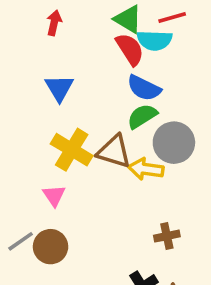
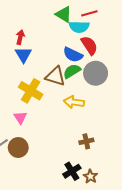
red arrow: (54, 23) -> (20, 37), moved
red semicircle: (130, 49) -> (89, 45), moved
gray circle: (174, 143) -> (96, 73), moved
brown triangle: (114, 151) -> (55, 76), moved

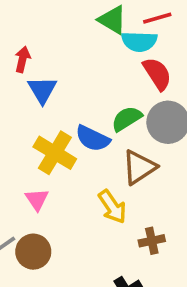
red arrow: (20, 37) -> (22, 59), moved
blue semicircle: (73, 55) -> (93, 138), moved
brown triangle: (55, 76) -> (139, 167), moved, turned -50
yellow arrow: (74, 102) -> (112, 207), moved, turned -132

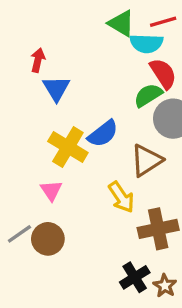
green semicircle: (127, 119) -> (148, 95), moved
blue semicircle: (93, 138) -> (103, 134), turned -64
brown cross: (152, 241) -> (158, 229), size x1.6

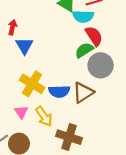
blue semicircle: (103, 134) -> (59, 91), moved, turned 36
yellow arrow: (121, 197) -> (44, 116), moved
brown cross: (158, 229) -> (69, 137), moved, turned 30

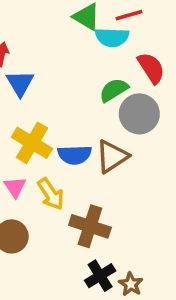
red semicircle: (94, 36) -> (151, 68), moved

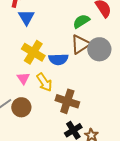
gray circle: (139, 114) -> (99, 49), moved
brown triangle: (112, 156) -> (80, 44), moved

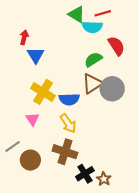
yellow arrow: (44, 82) -> (68, 123), moved
brown cross: (67, 101) -> (65, 152), moved
brown circle: (21, 107) -> (30, 160), moved

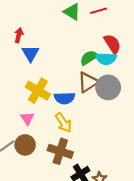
cyan semicircle: (92, 27) -> (106, 59), moved
brown circle: (30, 160) -> (25, 145), moved

